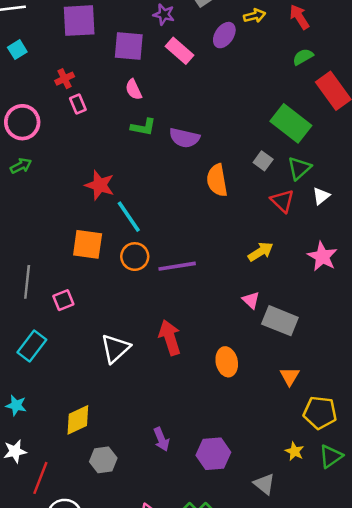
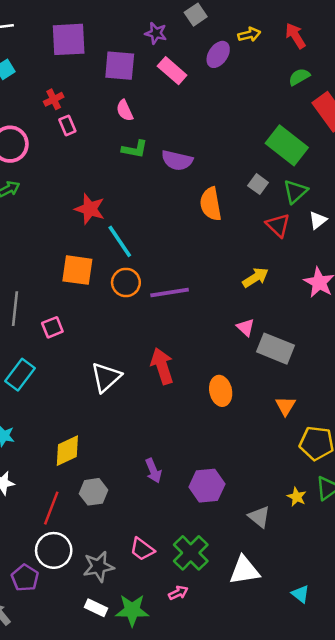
yellow star: (294, 451) -> (297, 497), moved
red line: (40, 478) -> (51, 508), moved

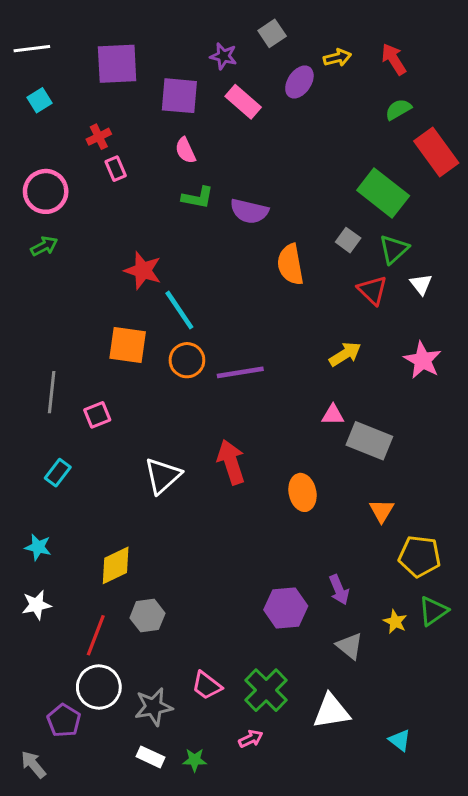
white triangle: (318, 220) -> (421, 284), turned -30
pink triangle: (246, 327) -> (333, 415), turned -42
cyan rectangle: (20, 375) -> (58, 473), size x0.7
purple arrow: (153, 471) -> (339, 590), moved
green star: (132, 610) -> (195, 760), size x0.6

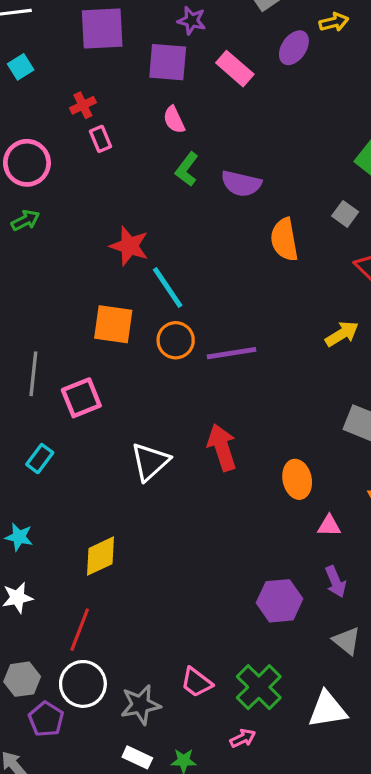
purple star: (223, 56) -> (192, 21), moved
green L-shape: (198, 198) -> (187, 169), turned 116
pink square: (97, 415) -> (81, 398), size x1.4
pink triangle: (333, 415) -> (329, 526), moved
gray hexagon: (147, 616) -> (22, 679), moved

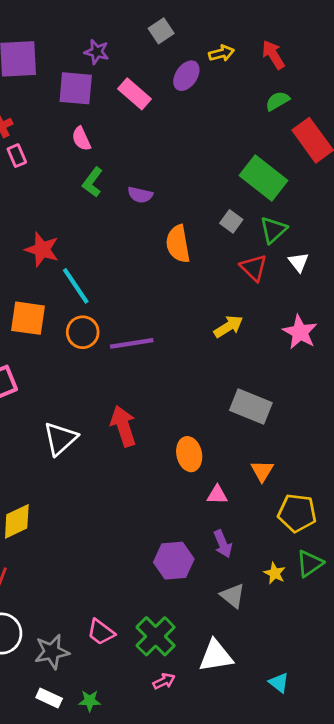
purple semicircle: (241, 184) -> (140, 195), size x0.7
pink arrow: (243, 738) -> (164, 681), moved

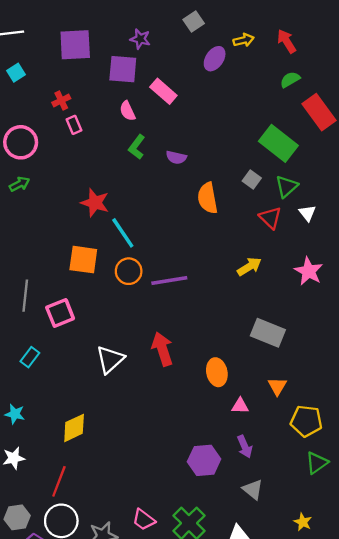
pink rectangle: (135, 94) -> (163, 91), moved
yellow star: (275, 573) -> (303, 522), moved

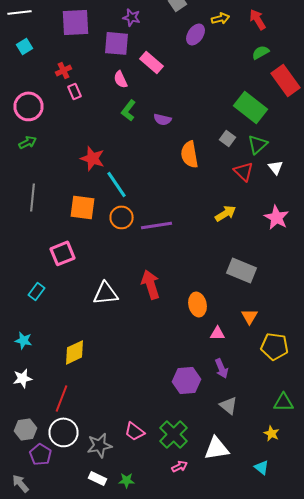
gray line: (25, 296) -> (32, 197), moved
white triangle: (110, 359) -> (106, 293), turned 36
green triangle: (317, 463) -> (284, 402), moved, turned 35

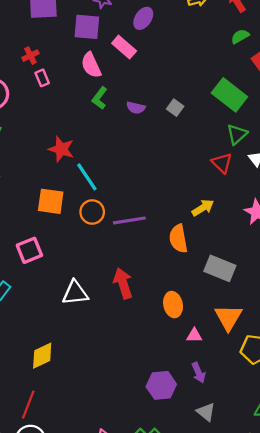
purple ellipse: (196, 34) -> (143, 18), moved
pink semicircle: (120, 79) -> (91, 65), size x1.4
gray square: (228, 138) -> (175, 108), moved
orange semicircle: (190, 154) -> (178, 239), moved
orange triangle: (250, 316) -> (228, 317), size x1.6

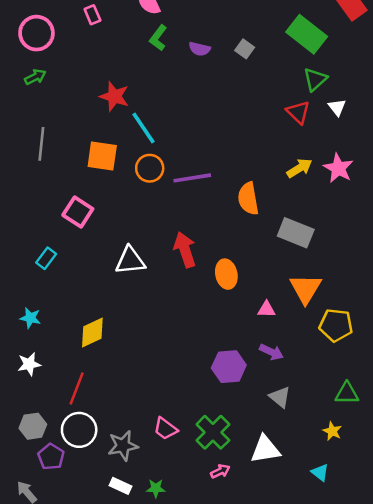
yellow arrow: (203, 208) -> (299, 168), moved
pink square: (29, 250) -> (78, 212), turned -35
orange ellipse: (173, 305) -> (226, 274), moved
purple arrow: (199, 373) -> (271, 352), turned -42

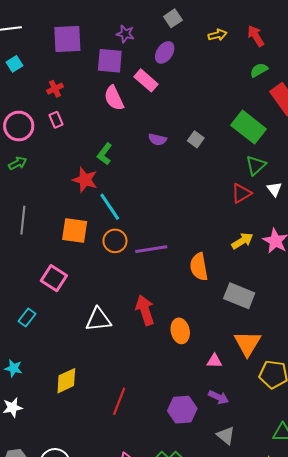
pink rectangle: (92, 15) -> (56, 120), moved
green L-shape: (158, 38) -> (105, 154), moved
red triangle: (298, 112) -> (241, 193), turned 45
red line: (77, 388) -> (119, 401), moved

